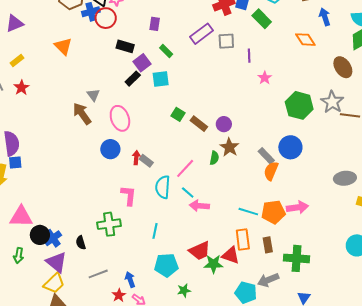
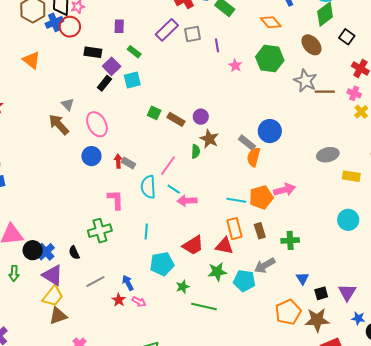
green hexagon: (299, 105) -> (270, 59), moved
green cross: (297, 258) -> (290, 240), size x0.7
green star: (213, 264) -> (217, 272), moved

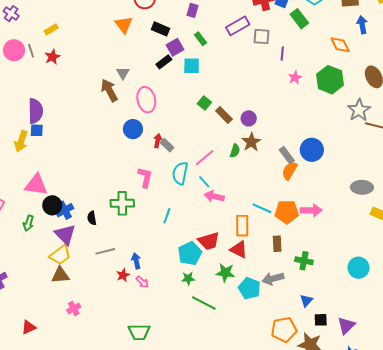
orange triangle: (31, 60) -> (124, 25), moved
cyan circle: (348, 220) -> (358, 268), moved
orange rectangle: (234, 229) -> (242, 226), moved
cyan pentagon: (162, 264) -> (190, 253), moved, turned -30

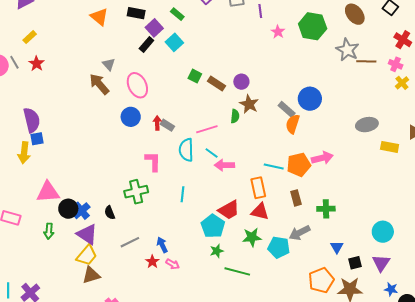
cyan square: (192, 66) -> (174, 42), turned -30
pink line: (205, 158) -> (207, 129), turned 35
cyan circle: (358, 268) -> (383, 232), moved

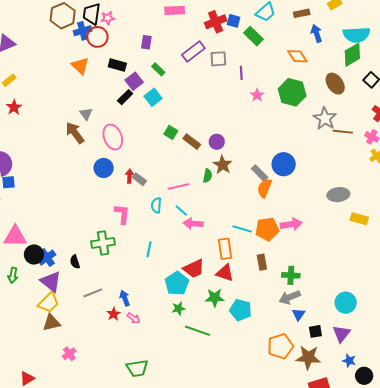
cyan semicircle: (186, 150) -> (156, 205), size x0.7
gray arrow: (300, 233) -> (290, 297), moved

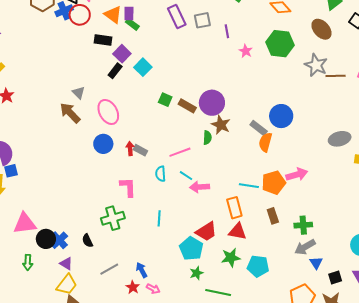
purple rectangle: (193, 52) -> (177, 16), turned -70
orange triangle: (80, 66) -> (113, 15), moved
green rectangle: (158, 69) -> (132, 24), moved
purple circle: (217, 142) -> (212, 103), size x1.6
purple triangle: (51, 282) -> (66, 264), size x0.6

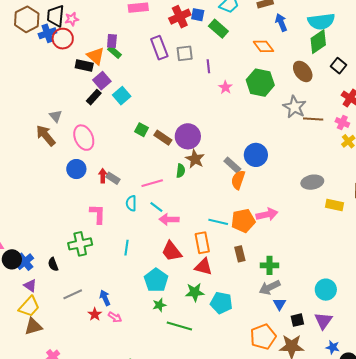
orange triangle: (113, 15) -> (96, 56), moved
red trapezoid: (206, 231) -> (172, 251), moved, turned 80

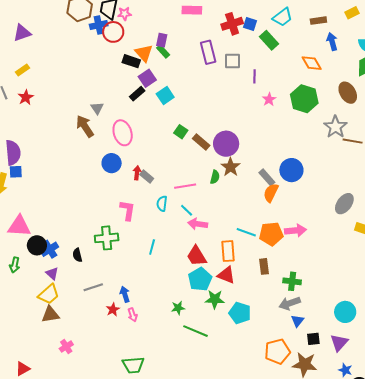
gray ellipse: (312, 182) -> (344, 204), turned -50
cyan pentagon: (156, 280) -> (200, 279), moved
pink arrow: (115, 317) -> (133, 315), turned 32

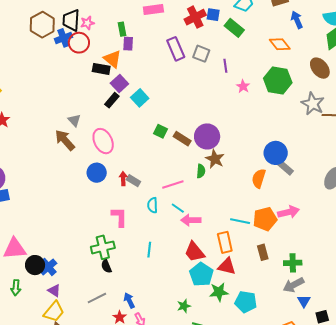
green rectangle: (163, 51) -> (122, 29), moved, turned 40
gray square: (233, 61) -> (201, 54), turned 30
gray rectangle: (267, 177) -> (285, 167), moved
black semicircle: (77, 255) -> (106, 266), moved

